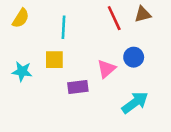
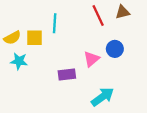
yellow semicircle: (21, 18) -> (12, 38), moved, turned 30
yellow square: (54, 60) -> (35, 38), moved
cyan arrow: (135, 103) -> (103, 97), moved

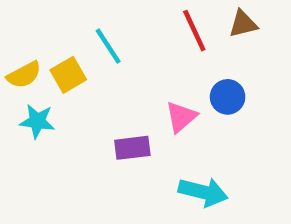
cyan line: (55, 23) -> (108, 46), turned -36
yellow square: (35, 38) -> (68, 75), turned -30
cyan arrow: (103, 97) -> (203, 192), turned 50

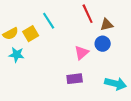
brown triangle: (243, 24) -> (107, 25), moved
purple rectangle: (132, 148) -> (75, 79), moved
cyan arrow: (203, 192) -> (116, 84), moved

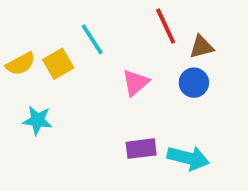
pink triangle: (82, 53) -> (135, 83), moved
cyan star: (17, 55) -> (37, 120), moved
cyan arrow: (116, 84) -> (188, 158), moved

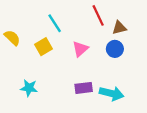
yellow semicircle: (20, 64) -> (12, 38), turned -108
yellow square: (58, 64) -> (43, 47), moved
cyan star: (37, 120) -> (29, 88), moved

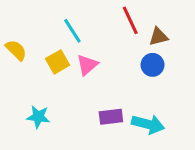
pink triangle: (80, 49) -> (87, 65), moved

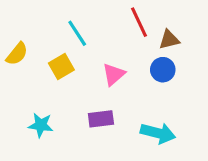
yellow semicircle: (16, 50) -> (17, 54), turned 85
pink triangle: (87, 65) -> (114, 74), moved
purple rectangle: (111, 117) -> (101, 119), moved

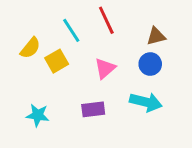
red line: (139, 22) -> (106, 20), moved
yellow semicircle: (17, 54) -> (30, 48), moved
cyan arrow: (158, 133) -> (146, 102), moved

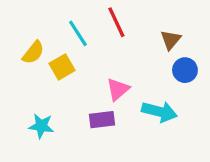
brown triangle: (156, 36) -> (171, 40), turned -36
blue circle: (150, 64) -> (185, 70), moved
pink triangle: (105, 68) -> (118, 89), moved

